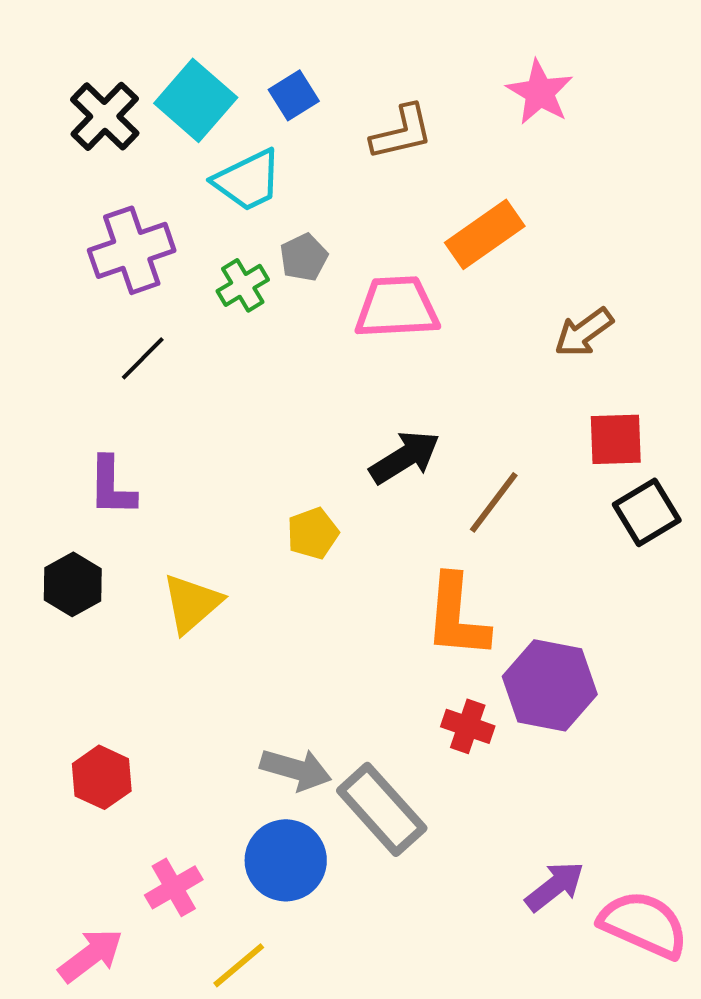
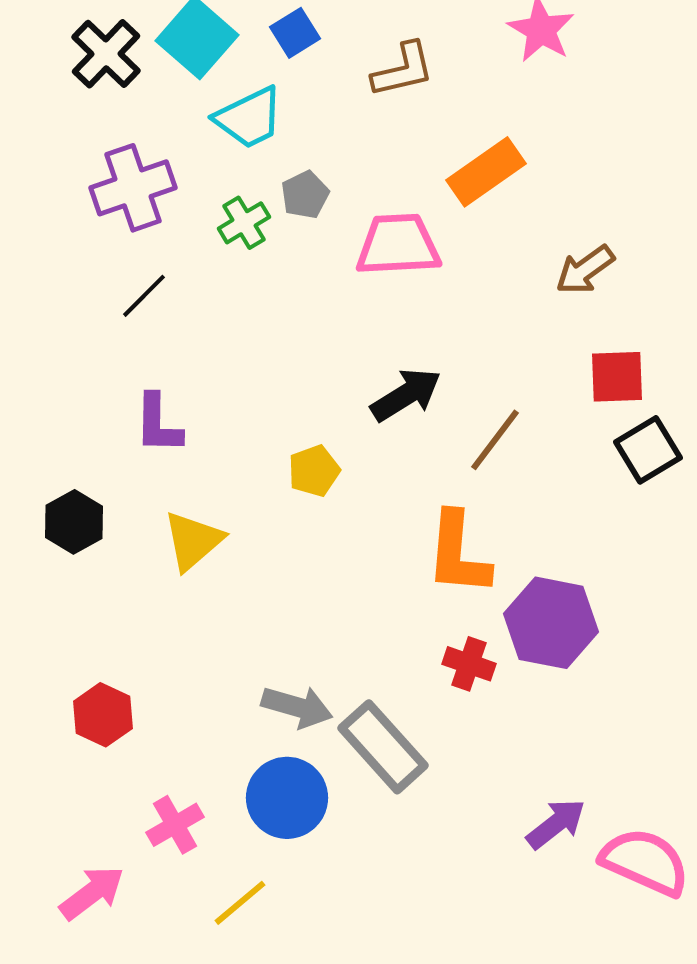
purple L-shape: (112, 486) -> (158, 424), moved

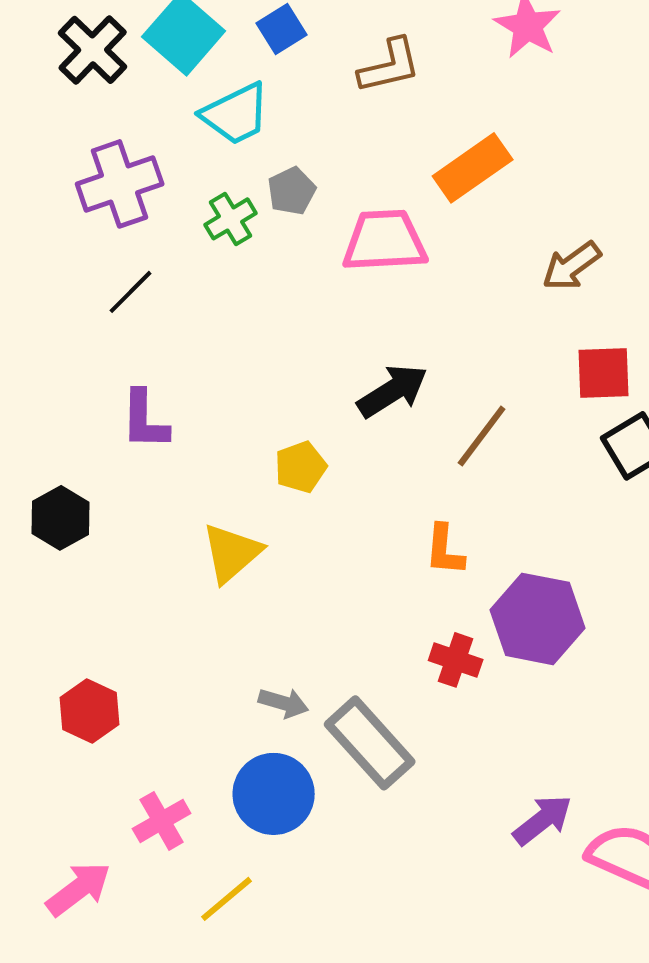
yellow triangle: (193, 541) -> (232, 553), moved
orange L-shape: (458, 554) -> (445, 550), size x0.6
gray arrow: (297, 707) -> (284, 703), size x0.7

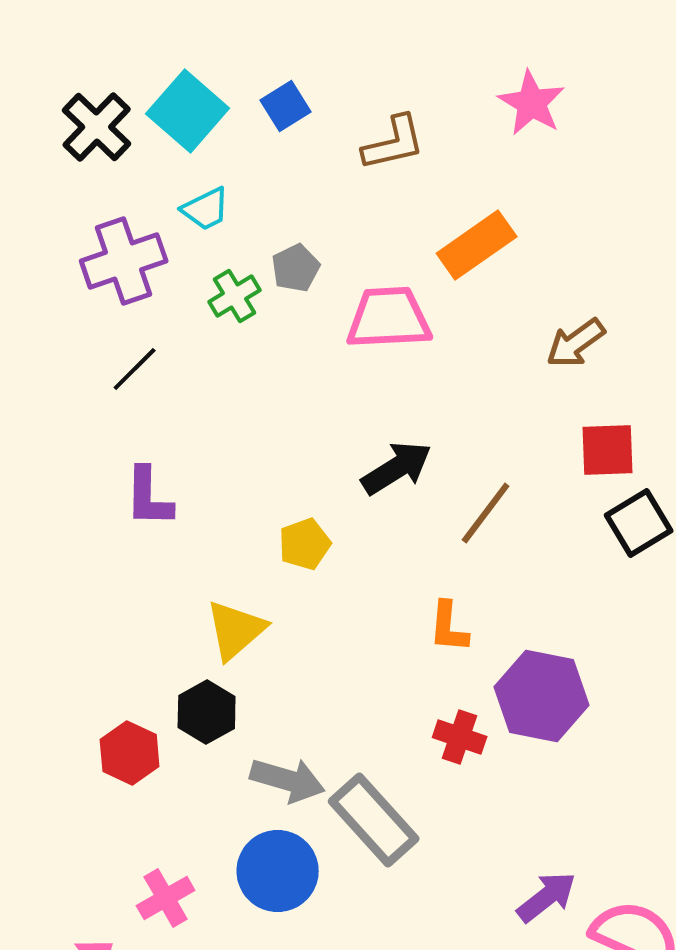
cyan trapezoid: (236, 114) -> (206, 209), moved, size x0.7
black hexagon: (61, 518) -> (207, 712), moved
gray arrow: (284, 703) -> (288, 780), size x1.5
red hexagon: (90, 711) -> (130, 753), moved

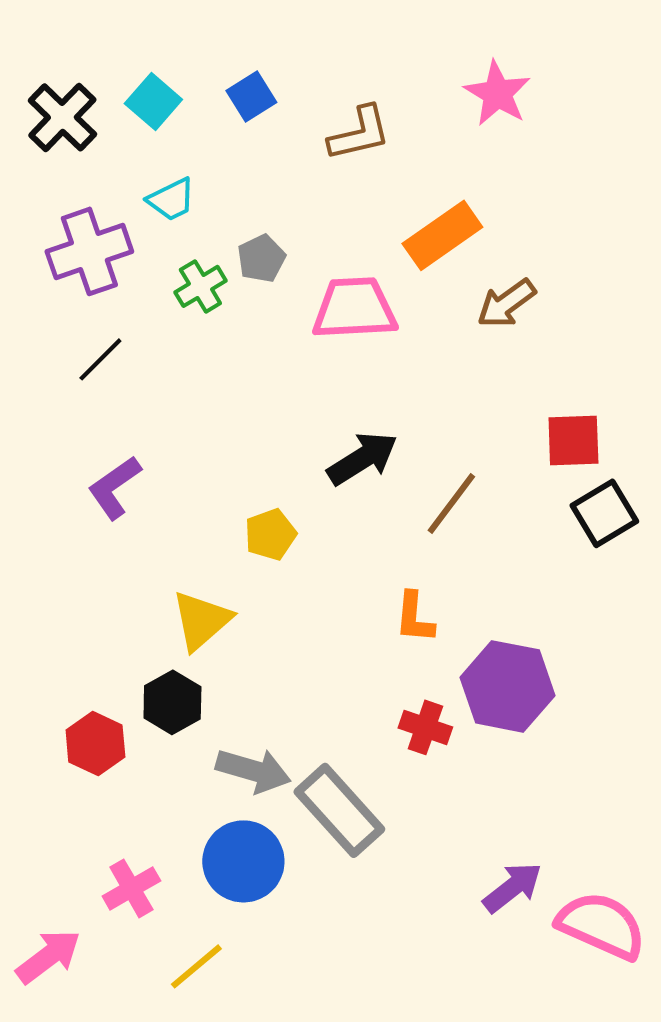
cyan square: (188, 111) -> (153, 101), size x0.7
brown arrow: (576, 343) -> (506, 303), moved
purple L-shape: (149, 497) -> (114, 487), turned 54

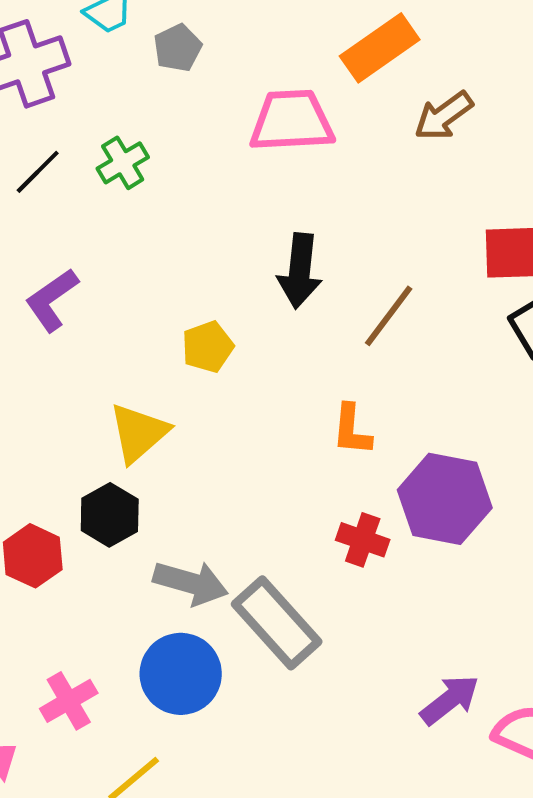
gray pentagon: (261, 258) -> (178, 48), moved
green cross: (200, 286) -> (123, 163), moved
black arrow: (362, 458) -> (300, 271), turned 128

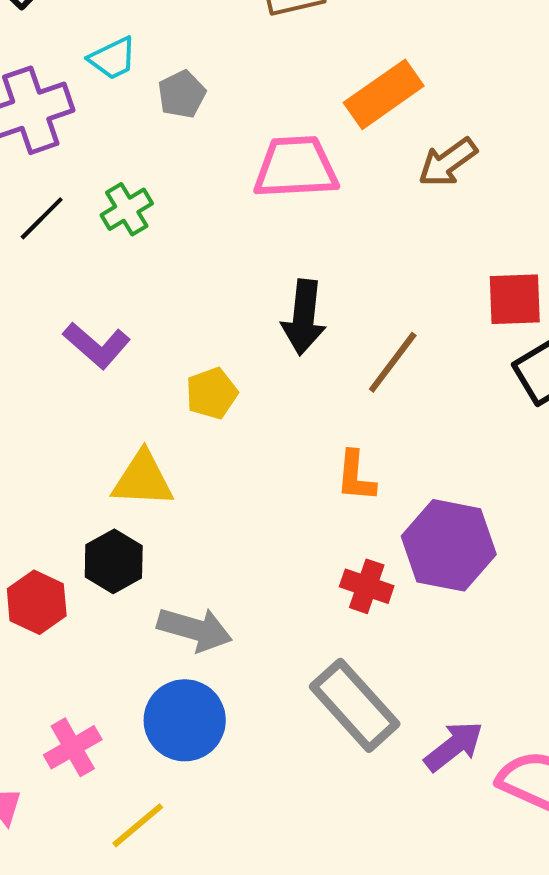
purple L-shape: (52, 300) -> (97, 345), moved, turned -104
yellow triangle: (139, 433) -> (143, 479), turned 44
gray rectangle: (277, 623) -> (355, 705), moved

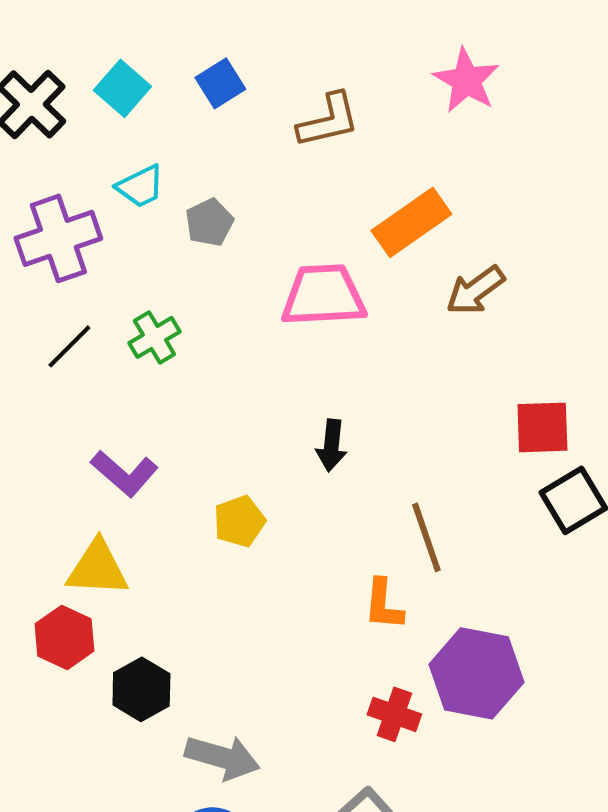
black arrow: (304, 317) -> (331, 445), size x0.7
brown line: (393, 362) -> (426, 537), moved, turned -56
yellow triangle: (143, 479) -> (97, 568), moved
red hexagon: (37, 602) -> (64, 637), moved

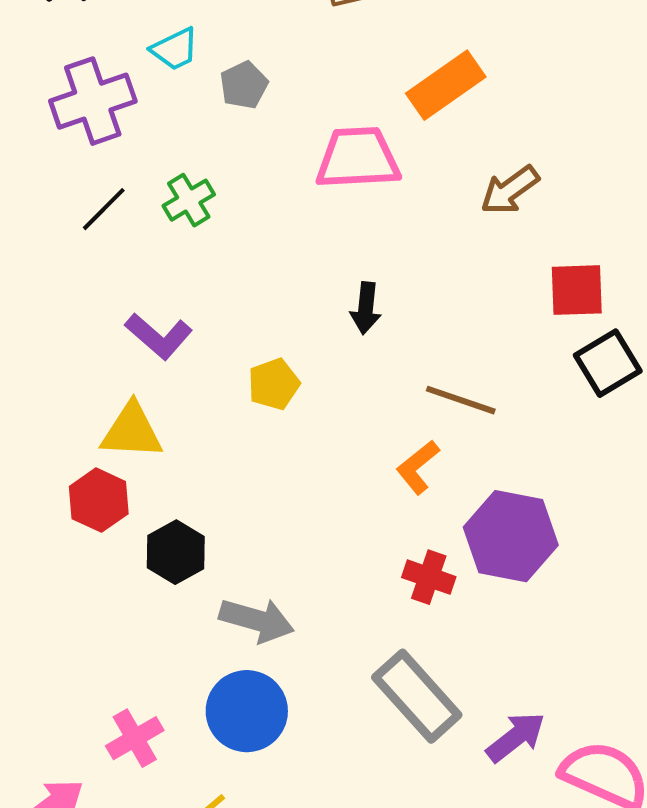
brown arrow: (475, 290) -> (510, 190), moved
brown line: (426, 537) -> (461, 400), turned -52
orange L-shape: (383, 604) -> (418, 467), turned 46

